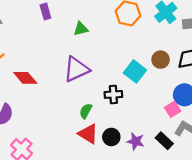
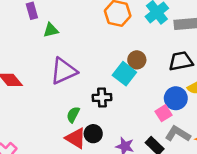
green triangle: (81, 29) -> (51, 30), moved
brown circle: (161, 60) -> (137, 60), moved
black circle: (111, 137) -> (93, 134), moved

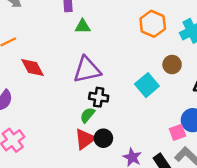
brown circle: (137, 60) -> (172, 65), moved
black cross: (102, 97) -> (99, 97), moved
red triangle: (76, 138) -> (85, 139), turned 40

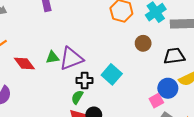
green triangle: (83, 26) -> (52, 57), moved
cyan square: (147, 85) -> (112, 74), moved

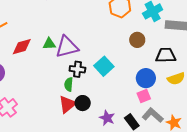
red diamond: (24, 64) -> (22, 47), turned -75
blue circle: (168, 88) -> (146, 78), moved
green semicircle: (77, 97) -> (69, 84), turned -32

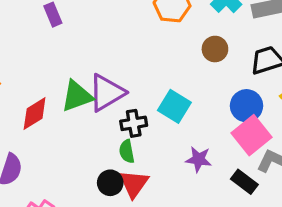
green triangle: (49, 44) -> (77, 96), size x1.5
pink square: (144, 96) -> (252, 135), size x1.6
black circle: (83, 103) -> (110, 183), moved
purple star: (107, 118) -> (199, 159), moved

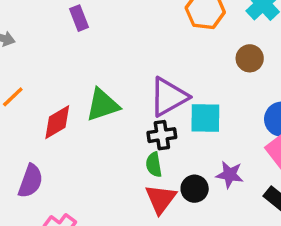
purple triangle: (107, 93) -> (169, 97), moved
cyan square: (174, 106) -> (205, 118), turned -32
black circle: (110, 183) -> (195, 189), moved

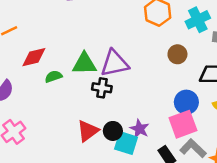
green triangle: (103, 105) -> (84, 64), moved
cyan square: (205, 118) -> (126, 143), moved
green semicircle: (154, 165) -> (53, 77), moved, turned 63

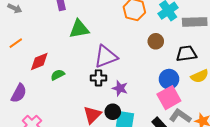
green triangle: (84, 64) -> (79, 29), moved
purple star: (140, 129) -> (120, 88), moved

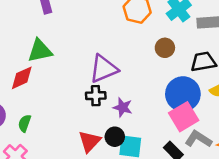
green triangle: (79, 29) -> (40, 51), moved
green semicircle: (58, 75) -> (25, 123), moved, turned -40
blue circle: (169, 79) -> (183, 94), size x1.4

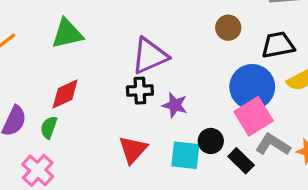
red diamond: (22, 78) -> (65, 94), moved
black circle: (115, 137) -> (211, 141), moved

